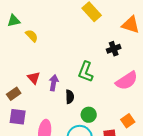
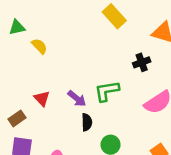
green L-shape: (86, 72) -> (107, 91), turned 60
purple arrow: (54, 83) -> (77, 99), moved, turned 119

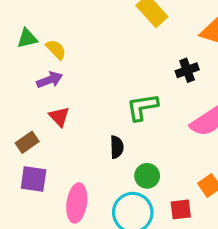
green triangle: (17, 27) -> (27, 38), moved
purple arrow: (77, 99) -> (50, 80), moved, turned -60

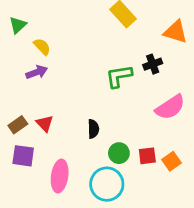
green triangle: (27, 38) -> (18, 25), moved, turned -30
green L-shape: (142, 107) -> (119, 76), moved
red triangle: (59, 117) -> (45, 123), moved
red square: (181, 209) -> (147, 156), moved

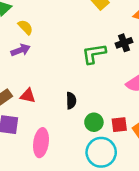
red triangle: (45, 123) -> (28, 96), turned -35
cyan circle: (107, 184) -> (101, 152), moved

